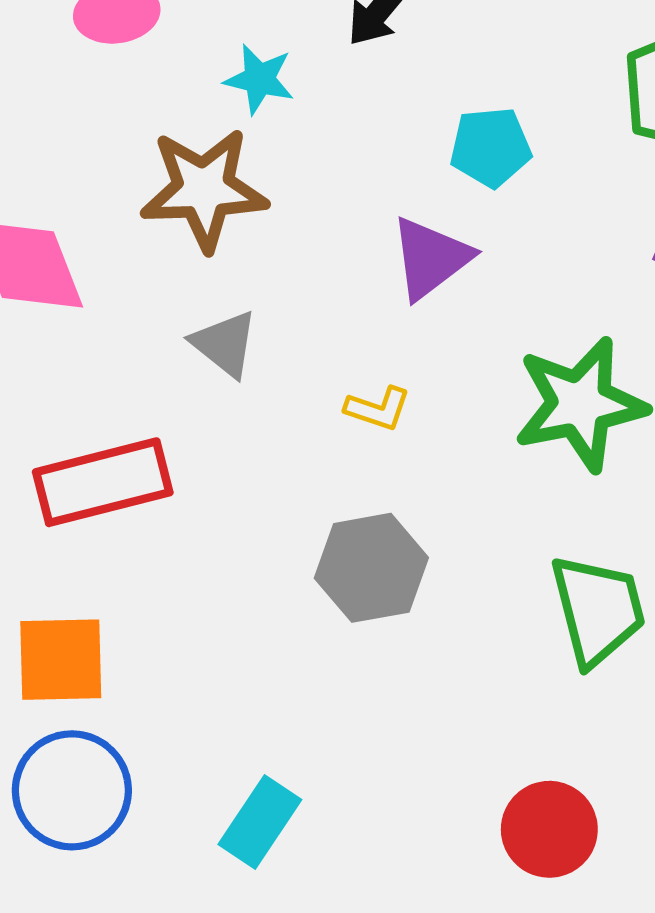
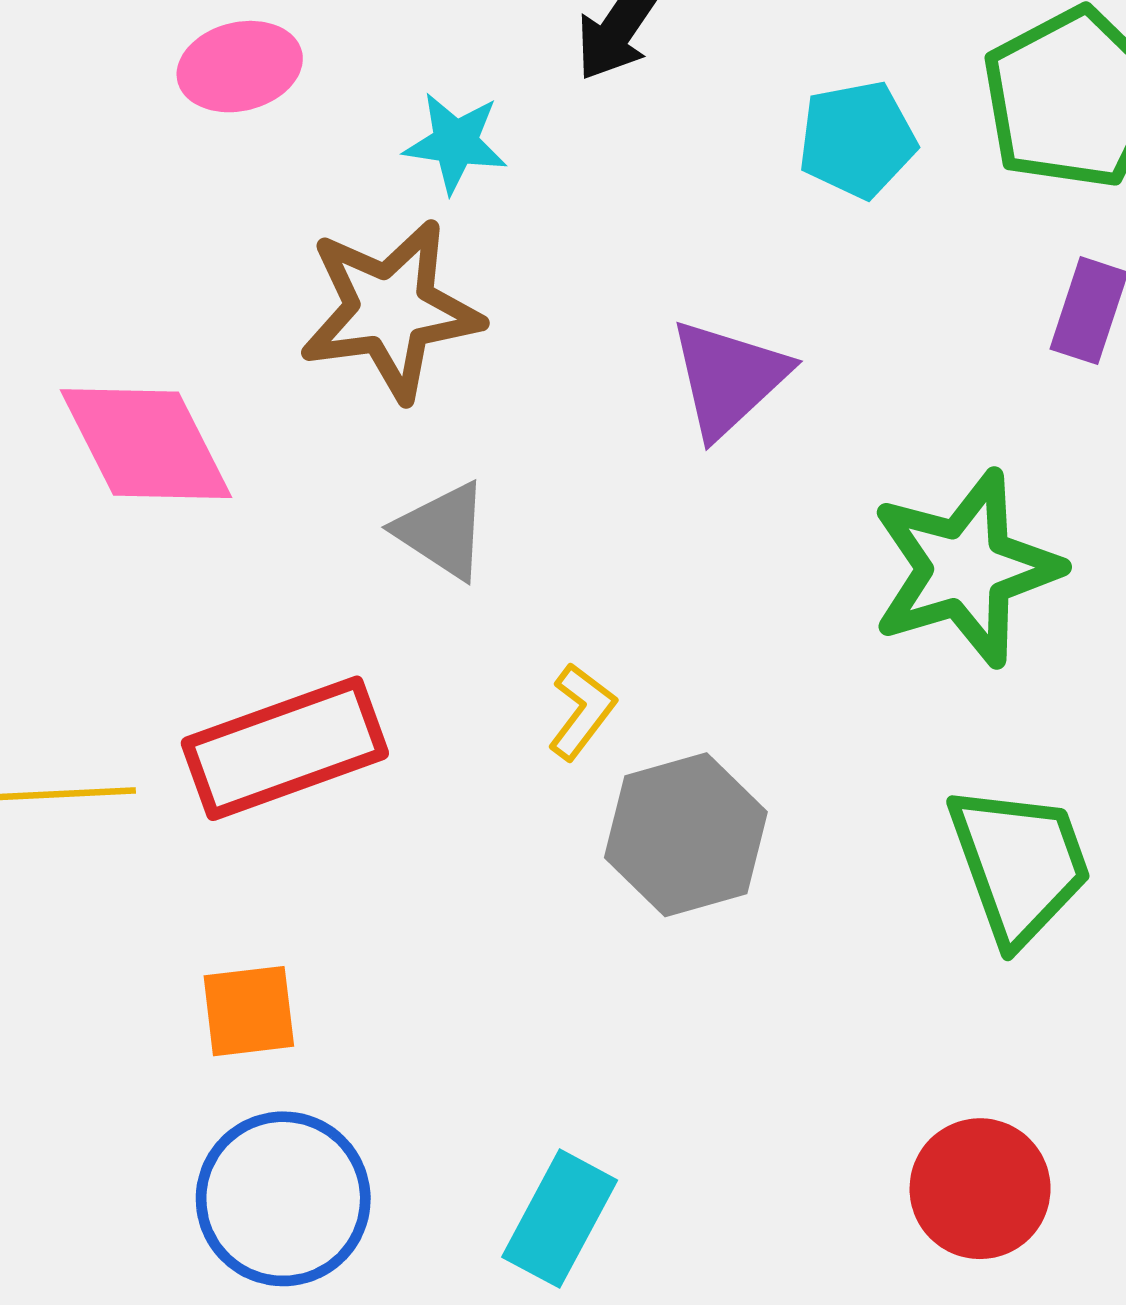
cyan pentagon: (491, 147) -> (857, 140), moved
yellow L-shape: (378, 409) -> (582, 711), moved, turned -66
orange square: (61, 660) -> (249, 1011), size x0.7

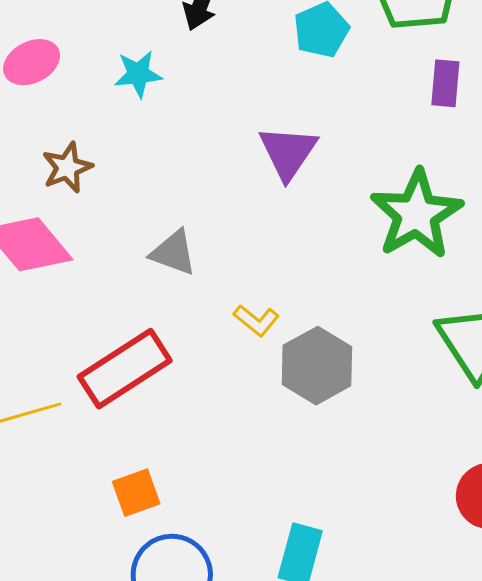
brown star: (391, 310) -> (67, 168), moved, size x0.6
yellow L-shape: (582, 711) -> (256, 320), turned 105

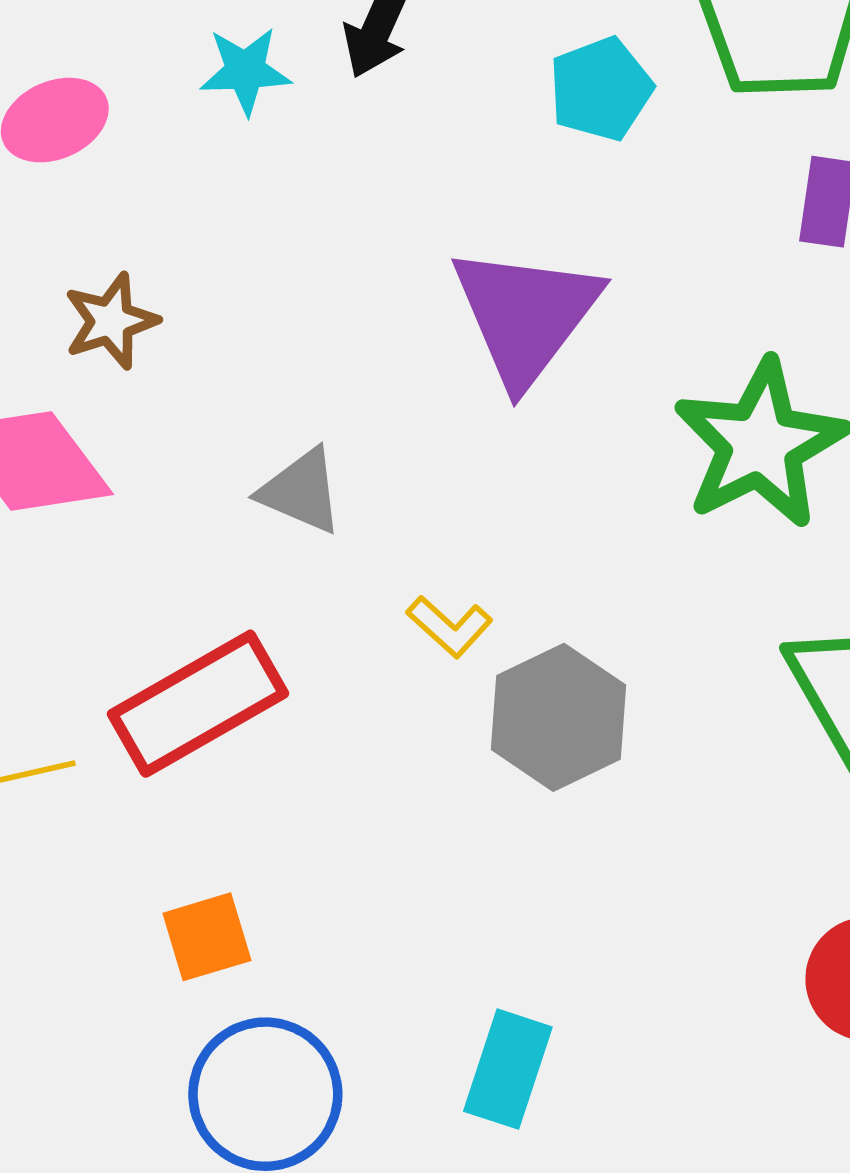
cyan star: (138, 74) -> (245, 71), moved
purple triangle: (288, 152) -> (526, 315), size x1.4

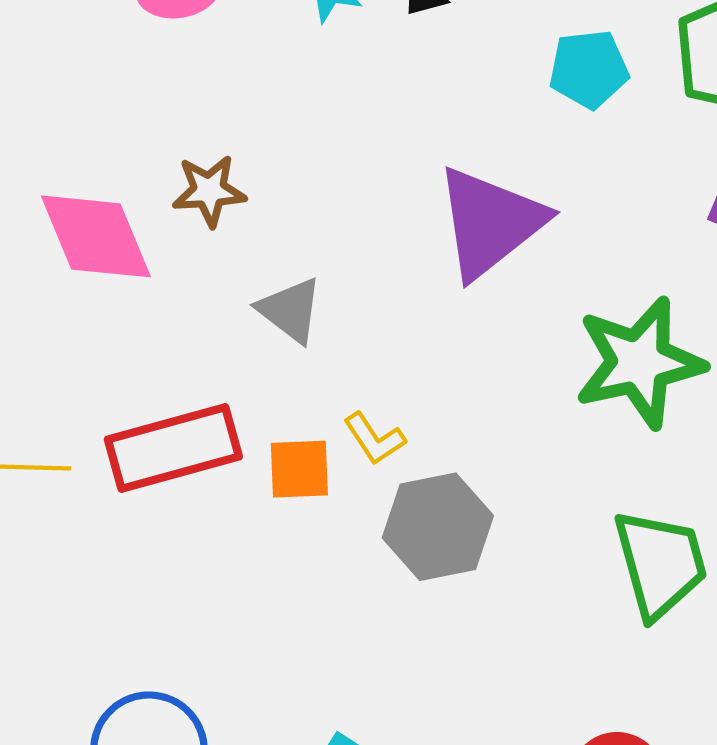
brown star: (111, 321) -> (209, 191), moved
orange square: (207, 937) -> (299, 469), moved

